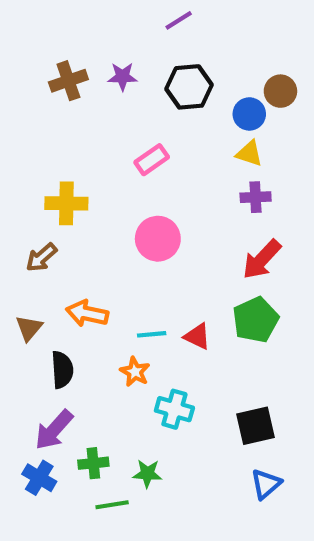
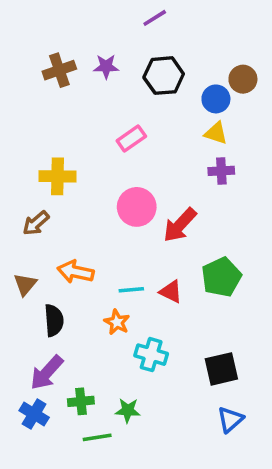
red arrow: (262, 259) -> (180, 225), moved

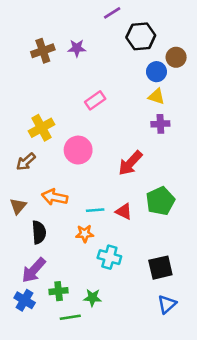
black hexagon: (164, 76) -> (141, 36), moved
yellow cross: (57, 176) -> (42, 128), turned -30
pink circle: (137, 207) -> (78, 150), moved
orange star: (117, 322) -> (85, 234), turned -30

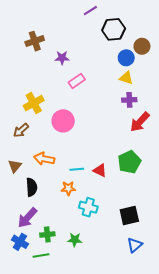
purple star: (77, 48) -> (62, 58), moved
red arrow: (130, 163) -> (140, 122), moved
green line: (70, 317) -> (41, 255), moved

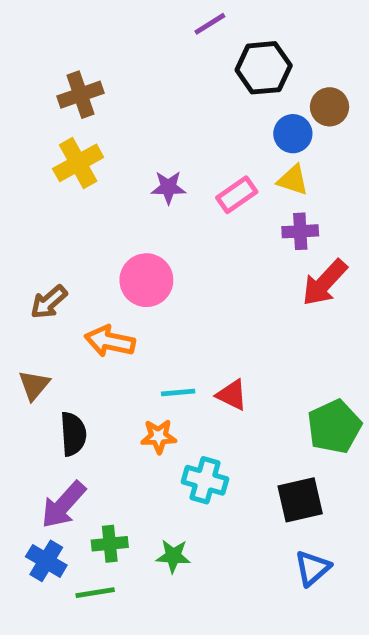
purple star: (62, 58) -> (168, 187), moved
pink rectangle: (77, 81) -> (237, 195), moved
yellow cross: (34, 103) -> (78, 163), moved
orange arrow: (44, 159) -> (110, 341), moved
green pentagon: (129, 162) -> (334, 427), moved

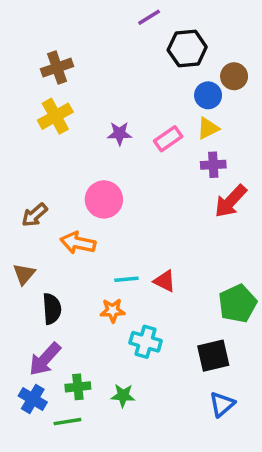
yellow triangle: (293, 180) -> (208, 128), turned -45

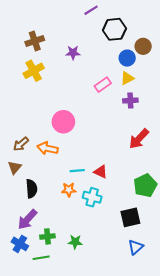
purple star: (120, 134) -> (73, 53), moved
red arrow: (231, 201) -> (139, 139), moved
brown arrow: (34, 215) -> (21, 144), moved
cyan cross: (146, 342) -> (92, 197), moved

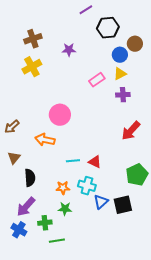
brown arrow: (21, 144) -> (12, 127), moved
orange star: (69, 190) -> (63, 188), moved
green star: (75, 242) -> (65, 209), moved
blue triangle: (136, 247) -> (101, 202), moved
green line: (41, 258) -> (57, 241), moved

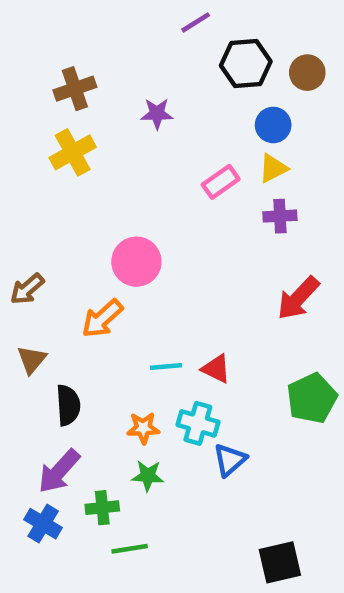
brown circle: (135, 44) -> (307, 73), moved
orange arrow: (45, 140) -> (102, 319), turned -54
black square: (123, 205) -> (280, 562), moved

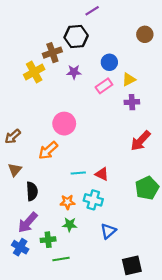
black hexagon: (246, 63) -> (76, 36), moved
brown cross: (75, 89) -> (52, 53), moved
purple star: (157, 114) -> (74, 72), moved
blue circle: (273, 125) -> (109, 62), moved
blue triangle: (230, 460) -> (108, 231), moved

